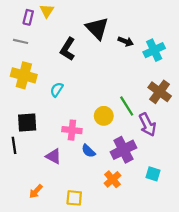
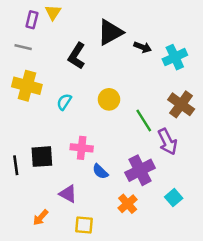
black triangle: (97, 28) -> (110, 32), turned 45
yellow circle: (104, 116) -> (109, 99), moved
black square: (27, 122) -> (42, 157), moved
purple triangle: (53, 156) -> (68, 194), moved
cyan square: (153, 174) -> (174, 198), turned 32

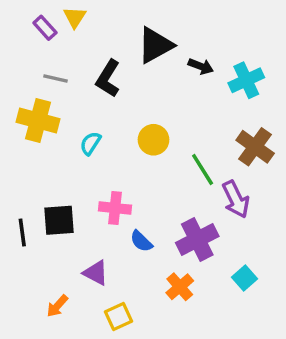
purple rectangle: (32, 20) -> (45, 28), turned -56
gray line: (23, 47) -> (55, 78), moved
yellow square: (84, 225) -> (118, 317), turned -30

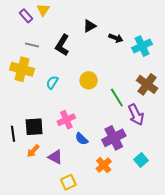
black triangle: (155, 45) -> (90, 26), size x0.6
pink cross: (115, 208) -> (66, 120), turned -30
orange arrow: (57, 306) -> (33, 151), moved

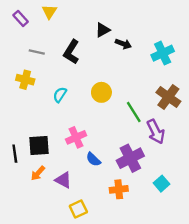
purple rectangle: (26, 16) -> (21, 18), moved
black arrow: (116, 38) -> (123, 44), moved
yellow cross: (22, 69) -> (25, 80), size x0.7
orange cross: (104, 165) -> (119, 189), turned 35

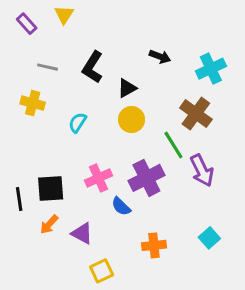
black triangle: (103, 30) -> (127, 88), moved
brown cross: (168, 97) -> (196, 114), moved
purple cross: (130, 158) -> (146, 178), moved

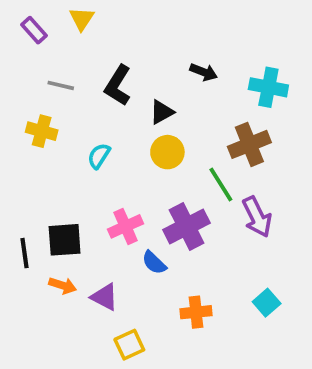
cyan cross: (211, 69) -> (268, 87), turned 36
brown cross: (196, 114) -> (249, 144), turned 32
orange arrow: (49, 224) -> (63, 286), turned -114

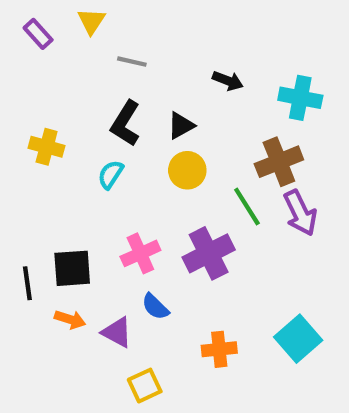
gray line: (61, 85) -> (132, 62), moved
black L-shape: (118, 85) -> (125, 123), moved
purple arrow: (257, 217) -> (300, 213), moved
blue semicircle: (154, 263) -> (155, 307), moved
cyan square: (267, 303) -> (298, 339), size x1.5

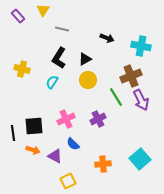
purple cross: (209, 253) -> (98, 119), size x0.7

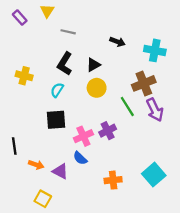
pink cross: (66, 119) -> (83, 136), moved
black square: (34, 126) -> (56, 120), moved
yellow square: (68, 181) -> (43, 199), moved, turned -35

